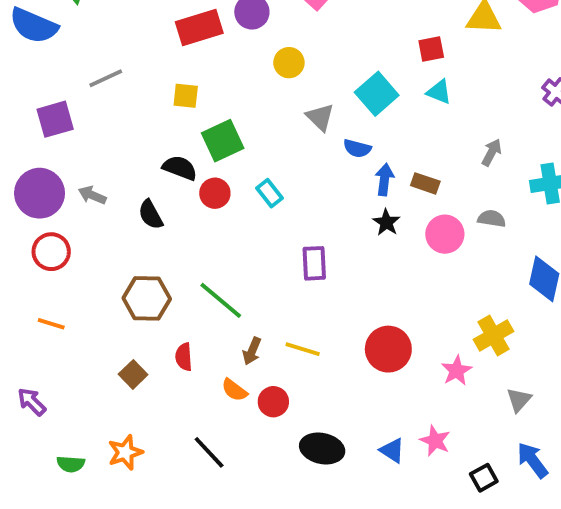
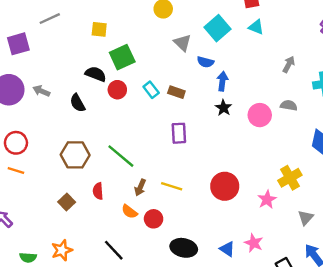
brown rectangle: (425, 183) -> (176, 92), moved
red circle: (51, 252) -> (16, 143), moved

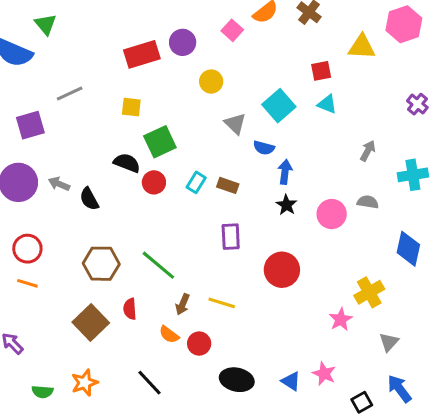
cyan rectangle: (151, 90) -> (196, 182), turned 70
black semicircle: (78, 103) -> (89, 199), moved
red circle: (225, 186) -> (282, 270), moved
brown square: (67, 202) -> (91, 322), size x1.6

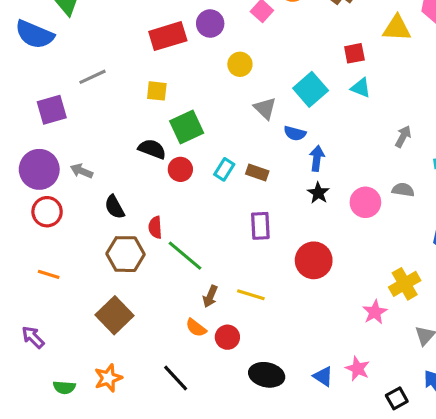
black semicircle: (89, 199) -> (114, 207), moved
red circle: (27, 249) -> (47, 212), moved
red semicircle: (130, 309) -> (155, 227), moved

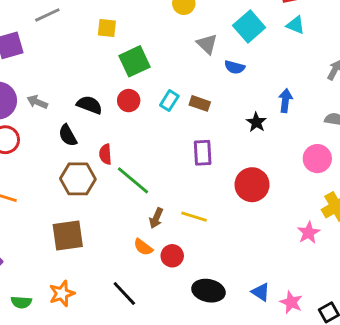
black semicircle: (152, 149) -> (89, 105), moved
blue arrow: (317, 158) -> (285, 101), moved
pink circle: (365, 202) -> (317, 159), moved
brown square: (114, 315) -> (68, 235), turned 36
pink star: (358, 369) -> (291, 302), moved

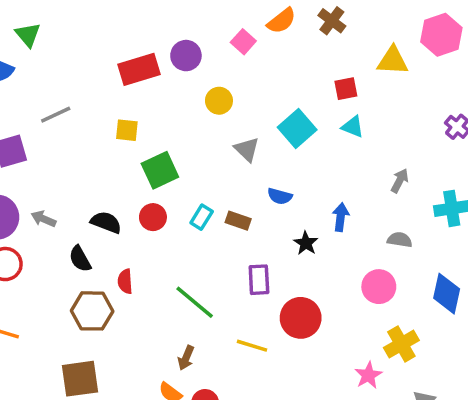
blue semicircle: (235, 67) -> (280, 196), moved
purple rectangle: (203, 153) -> (259, 280), moved
green line: (133, 180) -> (195, 302), moved
yellow line: (194, 217) -> (252, 346), moved

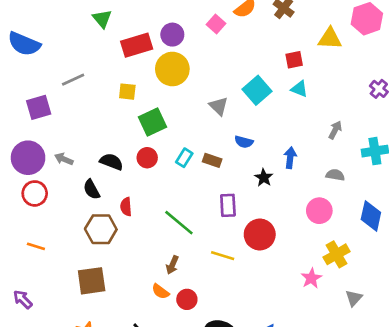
green triangle: (28, 35) -> (102, 19), moved
yellow circle: (219, 101) -> (172, 69), moved, size x1.6

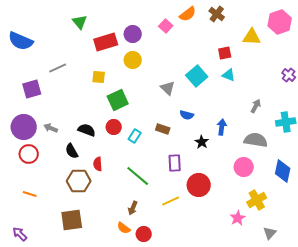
yellow circle: (172, 69) -> (133, 60), size x0.7
cyan rectangle: (184, 158) -> (135, 136), moved
gray semicircle: (335, 175) -> (256, 140), size x1.6
yellow line: (223, 256) -> (171, 201), turned -42

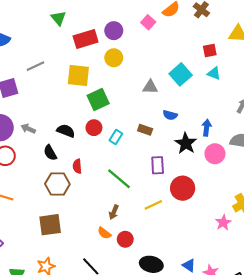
yellow square: (99, 77) -> (78, 75), size x1.6
gray triangle: (168, 88) -> (150, 87), turned -42
black star: (202, 142) -> (186, 143), size x1.5
pink circle: (244, 167) -> (215, 154), moved

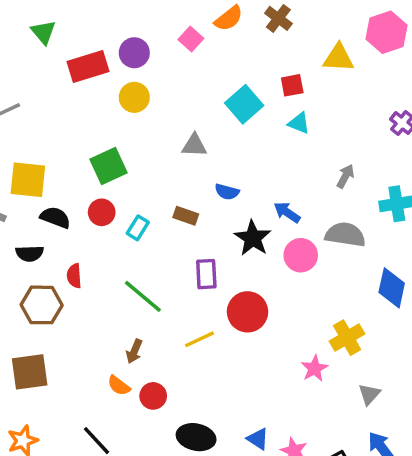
cyan square: (181, 74) -> (244, 104), moved
yellow square: (78, 75) -> (28, 180), moved
blue arrow: (207, 128) -> (287, 212), turned -63
black semicircle: (50, 153) -> (30, 253), turned -63

